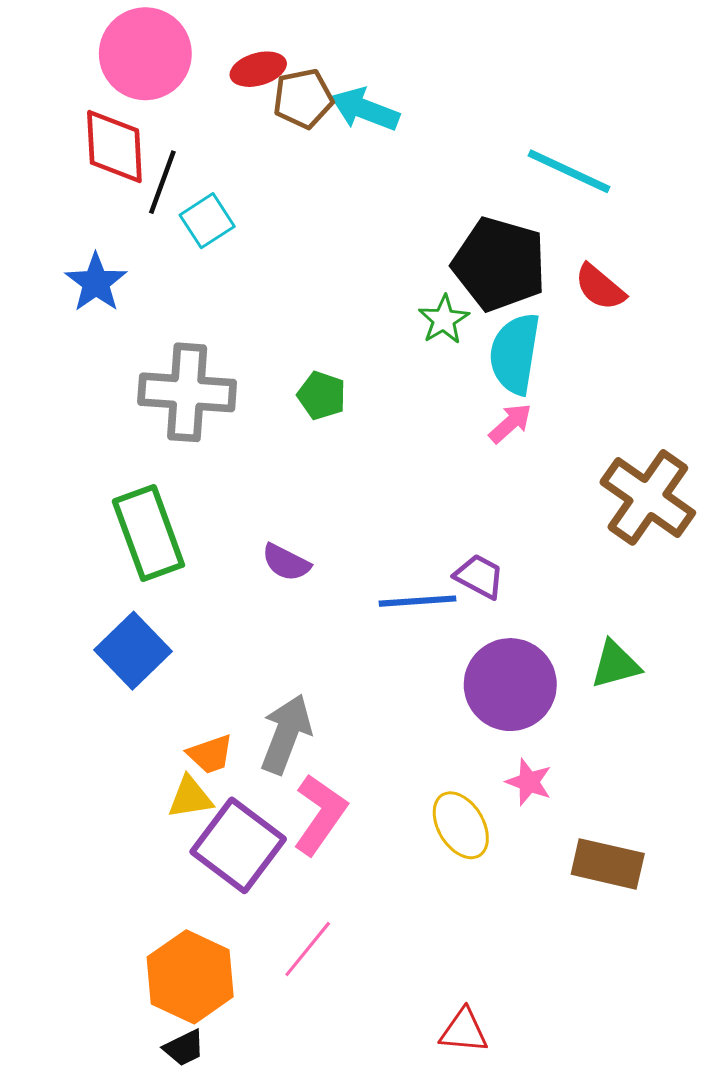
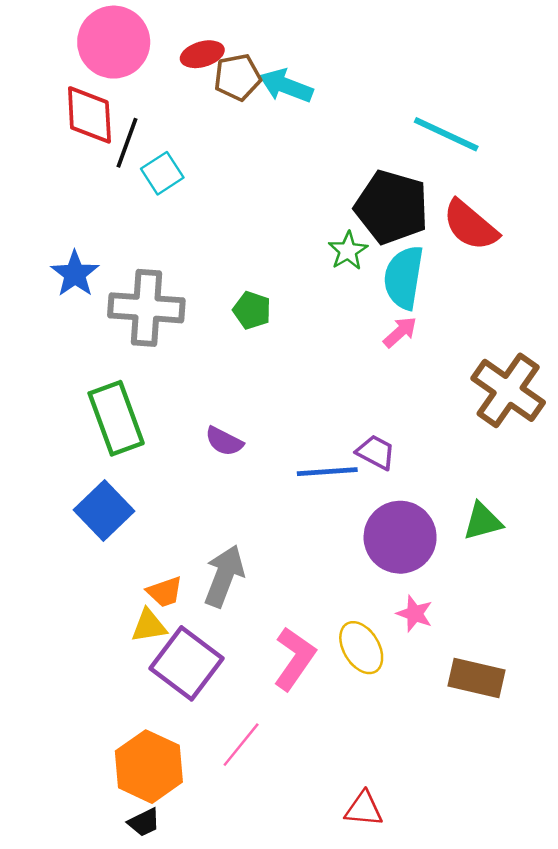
blue star: (96, 283) -> (75, 274), moved
red semicircle: (600, 287) -> (470, 225), size x1.4
pink L-shape: (320, 814) -> (294, 659), moved

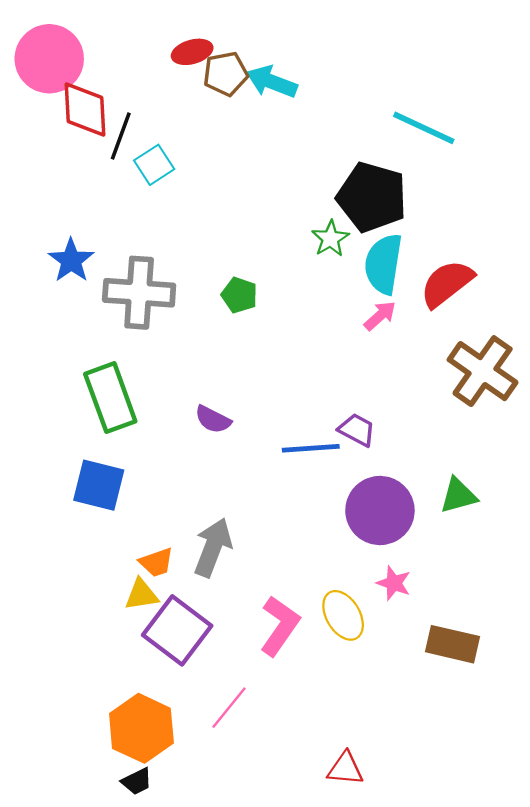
pink circle: (114, 42) -> (49, 59), moved
red semicircle: (470, 225) -> (447, 283), moved, turned 102
blue square: (104, 510) -> (99, 485), turned -32

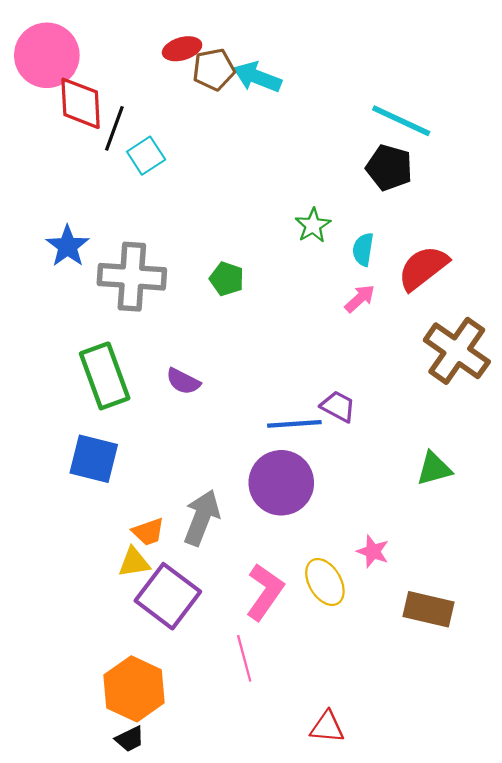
black pentagon: (372, 197) -> (389, 168), moved, size x0.7
cyan semicircle: (383, 264) -> (363, 249), size x0.6
purple semicircle: (213, 419) -> (183, 381), moved
purple circle: (380, 511) -> (281, 483), moved
pink line: (229, 708) -> (244, 658), moved, turned -54

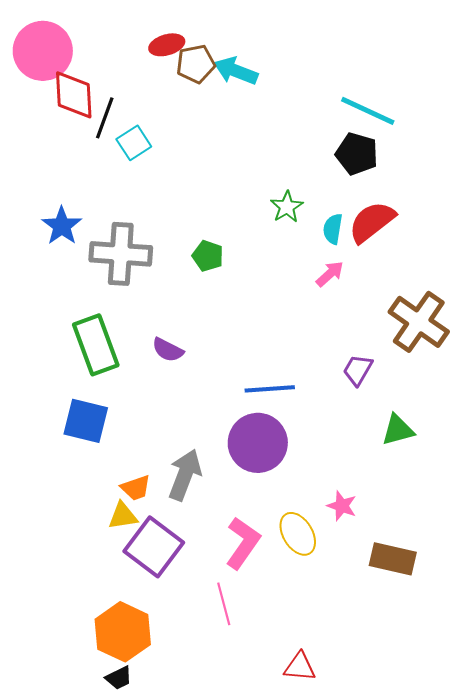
red semicircle: (423, 268) -> (372, 222), moved
purple trapezoid: (338, 406) -> (358, 370), moved, turned -88

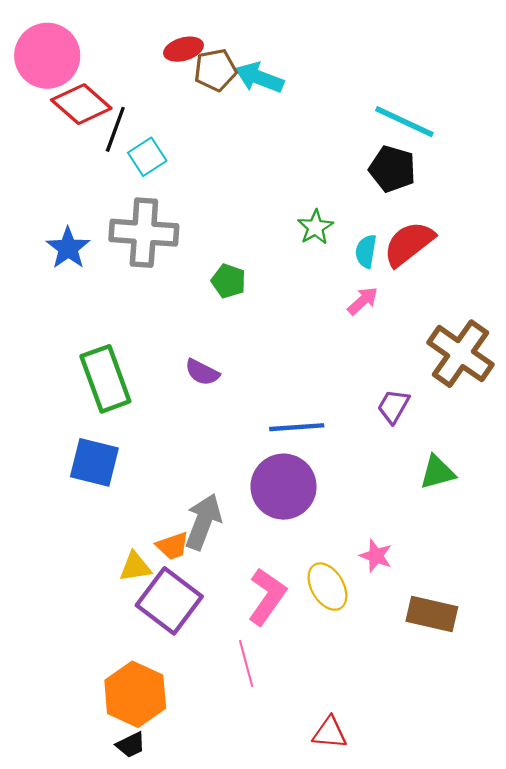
red diamond: (74, 95) -> (81, 104), turned -46
gray cross: (121, 254) -> (144, 233), moved
purple semicircle: (168, 350) -> (202, 372), moved
orange trapezoid: (136, 488) -> (173, 546), moved

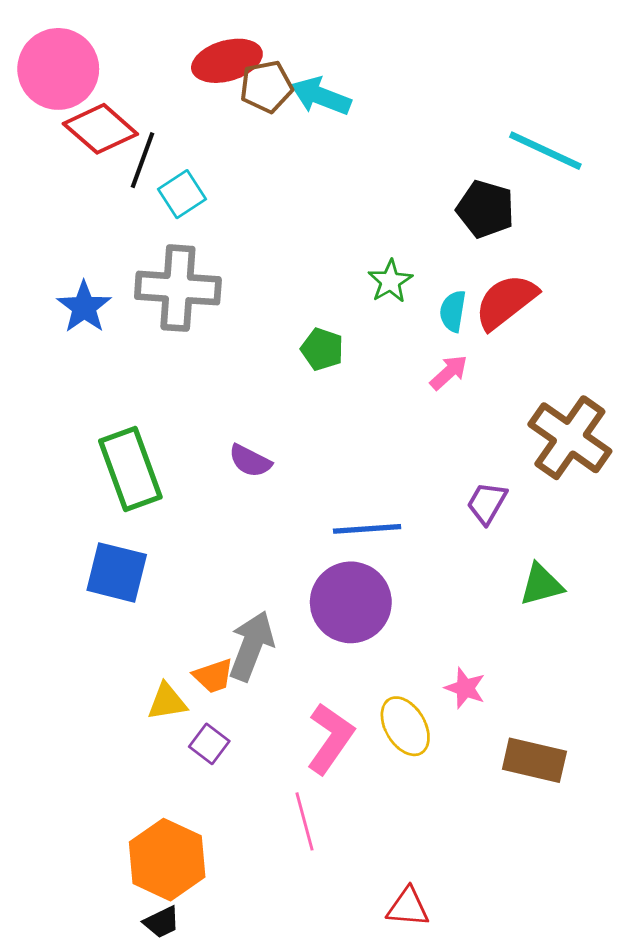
red ellipse: (183, 49) -> (227, 61), size x1.4
cyan line: (404, 122) -> (545, 151), moved
green pentagon: (229, 281) -> (322, 349), moved
purple square: (169, 601) -> (209, 744), size x0.5

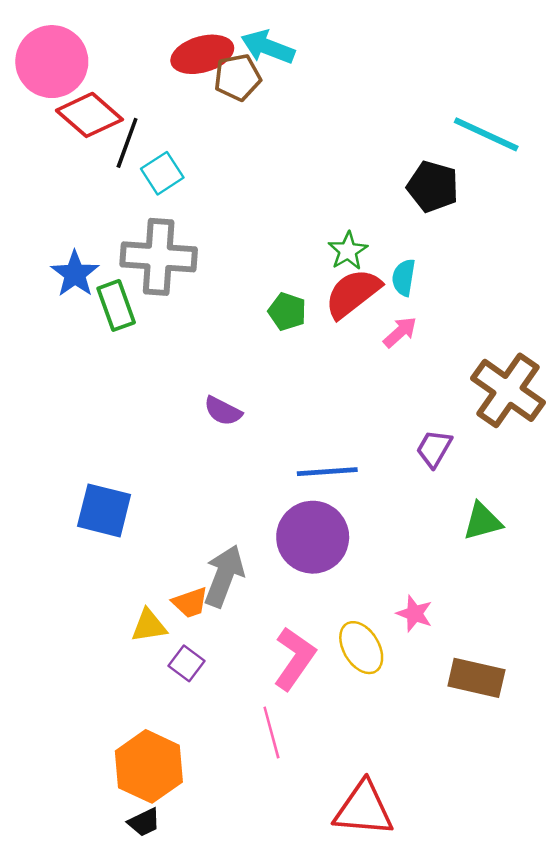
cyan arrow: (321, 96) -> (268, 47), moved
red semicircle: (506, 302) -> (353, 293), moved
green rectangle: (130, 469) -> (116, 305), moved, size x0.7
red triangle: (408, 907) -> (364, 809), size x1.6

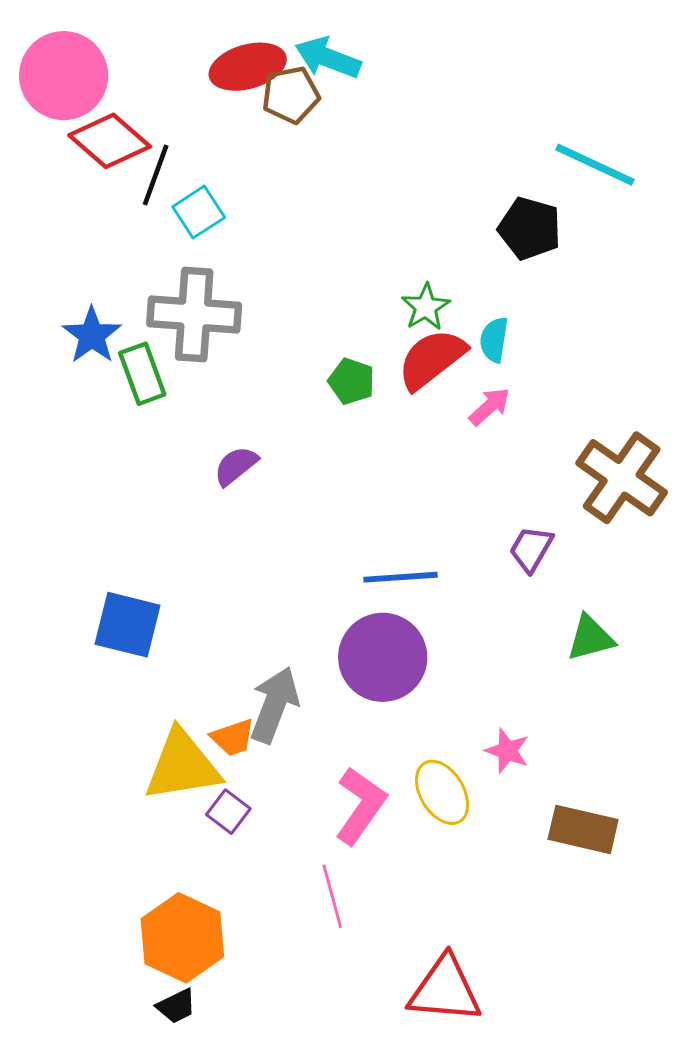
purple semicircle: (223, 411) -> (236, 466), moved, turned 114
yellow triangle: (149, 626) -> (182, 766), size x1.8

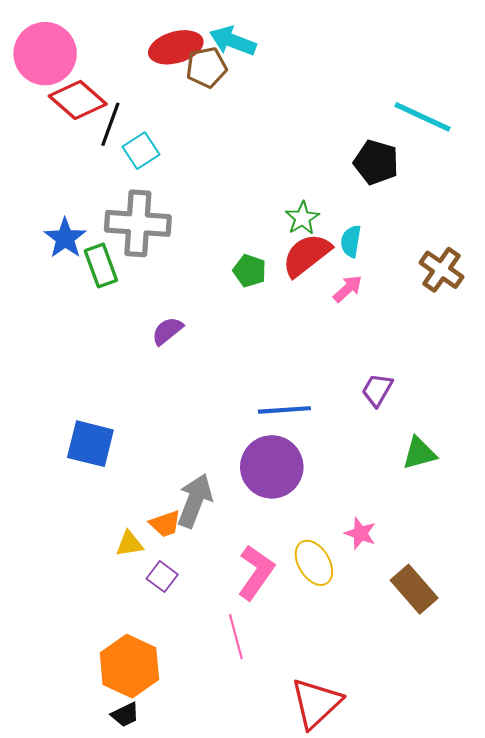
brown cross: (622, 478) -> (442, 270), moved, size x0.7
yellow triangle: (182, 766) -> (129, 544), size x0.5
brown rectangle: (583, 829) -> (414, 589), turned 36
red triangle: (445, 990) -> (316, 703), turned -48

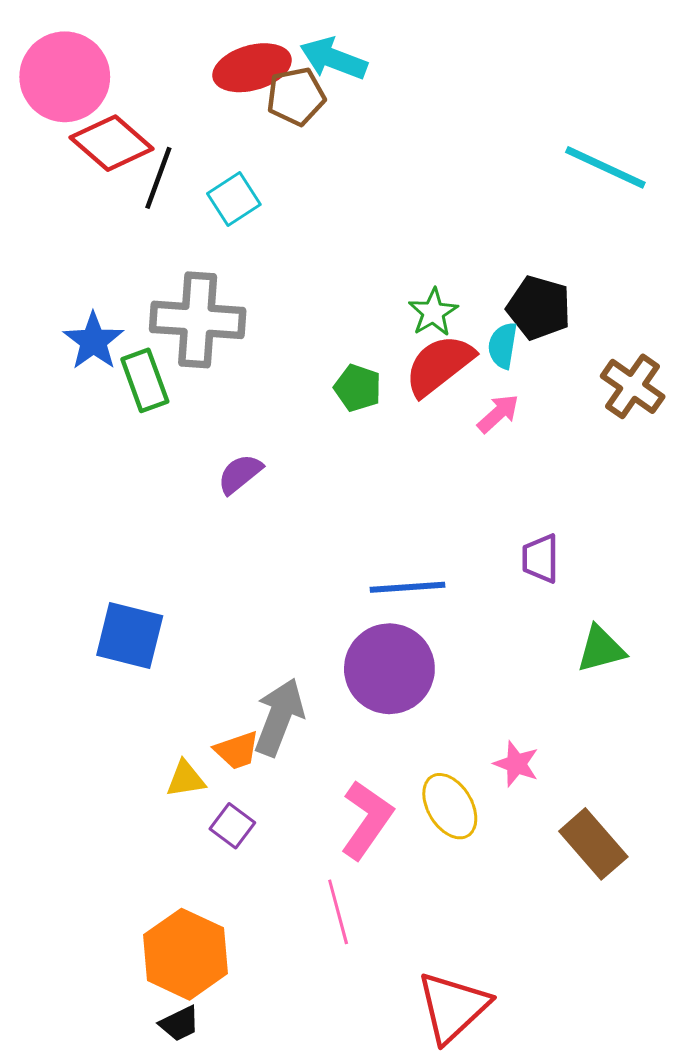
cyan square: (141, 151) -> (234, 199), moved
black pentagon: (376, 162) -> (539, 308), moved
purple trapezoid: (377, 390) -> (540, 558), turned -30

